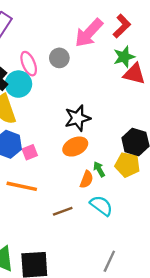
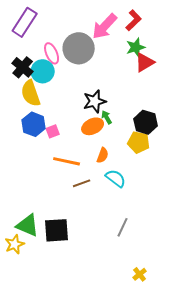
gray circle: (59, 58) -> (79, 48), size x1.8
red triangle: (134, 74) -> (145, 62), turned -45
green arrow: (99, 169) -> (107, 117), moved
orange line: (22, 186) -> (67, 161), moved

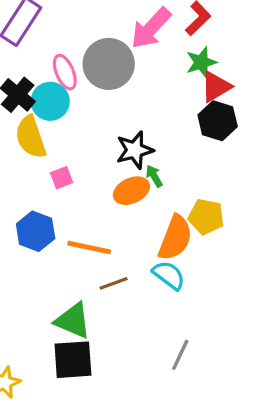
black hexagon: (146, 122) -> (218, 121), moved
blue hexagon: (34, 124) -> (36, 231), moved
pink square: (53, 131) -> (62, 178), moved
orange semicircle: (103, 155) -> (175, 238), moved, size x1.8
green triangle: (28, 225) -> (73, 321), moved

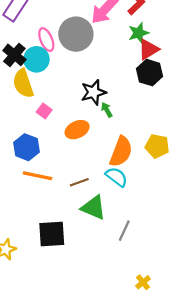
pink square: (62, 178) -> (44, 111), turned -32
orange ellipse: (131, 191) -> (77, 130), moved
yellow pentagon: (206, 217) -> (157, 146), moved
orange line: (89, 248) -> (37, 176), moved
green triangle: (73, 321) -> (94, 208), moved

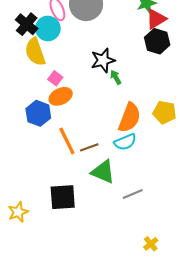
orange ellipse: (77, 130) -> (61, 96), moved
orange line: (37, 176) -> (67, 141), moved, turned 52
cyan semicircle: (117, 177) -> (125, 142), turned 120
gray line: (124, 231) -> (133, 194), turned 42

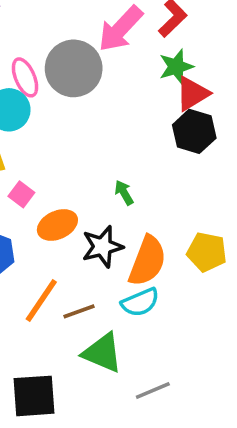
black star: (103, 60) -> (102, 247), moved
orange ellipse: (61, 96) -> (57, 225), moved
orange line: (67, 141) -> (41, 301), turned 60

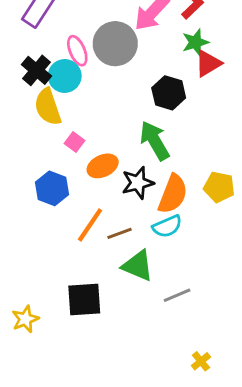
black hexagon: (194, 131) -> (169, 93), moved
green arrow: (124, 193) -> (155, 141), size x2.0

